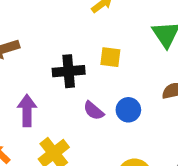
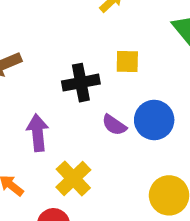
blue circle: (128, 110) -> (154, 120), size x1.4

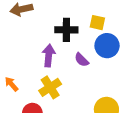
blue circle: (154, 120) -> (107, 46), moved
purple arrow: (38, 133) -> (49, 55), moved

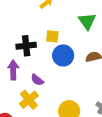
purple semicircle: (82, 60) -> (37, 80), moved
yellow cross: (50, 87) -> (29, 100), moved

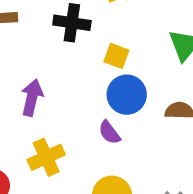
black cross: (26, 46) -> (72, 23), moved
purple semicircle: (37, 80) -> (109, 132), moved

